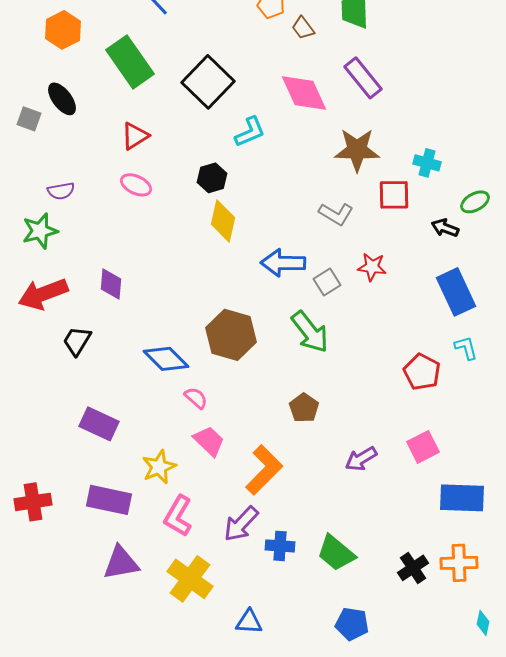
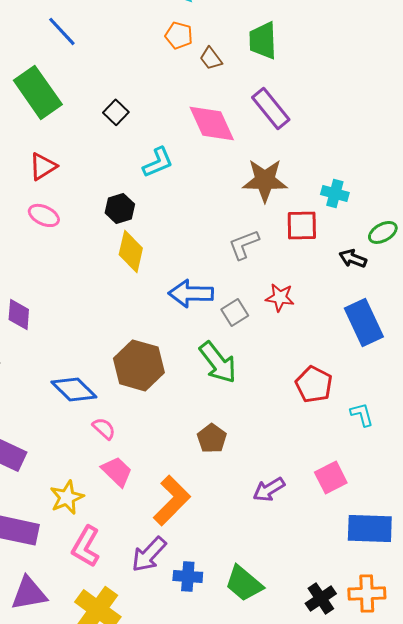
black square: (208, 82) -> (116, 112), size x0.5
gray L-shape: (336, 214) -> (244, 244), turned 128
cyan L-shape: (466, 348) -> (362, 414), moved
red pentagon: (422, 372) -> (314, 384), moved

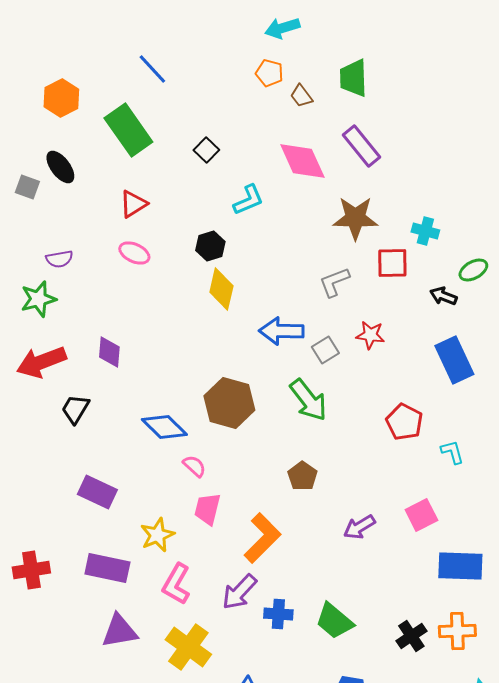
pink trapezoid: (117, 471) -> (207, 509), turned -120

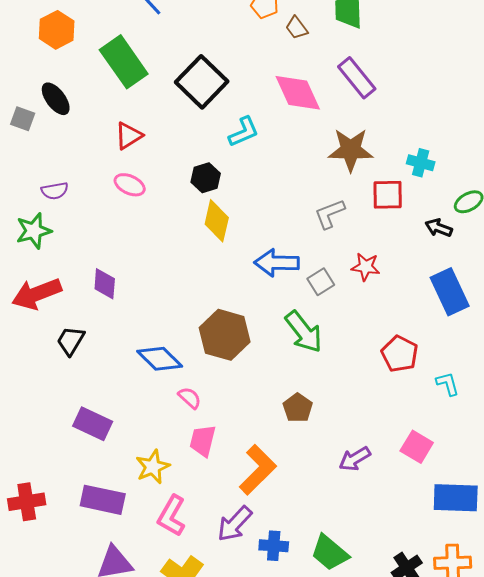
black square: (206, 150) -> (202, 82), size x2.0
pink square: (421, 515) -> (417, 447), turned -32

